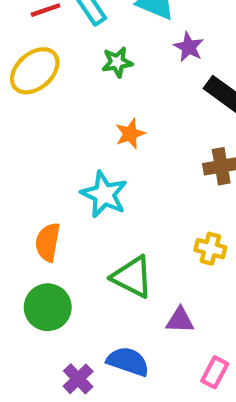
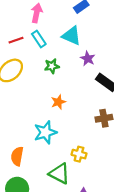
cyan star: (104, 194) -> (45, 132), turned 30
yellow cross: (210, 249) -> (79, 154), moved

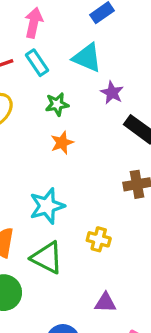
orange star: (58, 102) -> (62, 143), moved
green triangle: (59, 174) -> (47, 258), moved

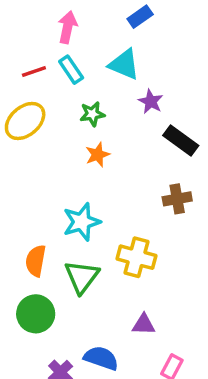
yellow cross: (99, 239) -> (137, 257), size x1.5
green triangle: (47, 258) -> (82, 277), turned 40

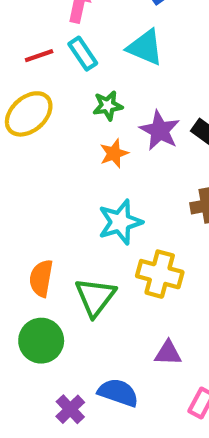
purple star: (151, 102) -> (160, 131), moved, size x1.4
cyan star: (82, 222) -> (120, 222), moved

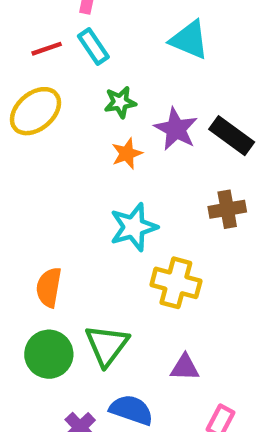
cyan triangle: (145, 47) -> (189, 40), moved
green triangle: (95, 297) -> (107, 345), moved

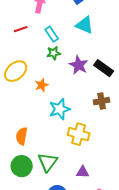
cyan rectangle: (93, 46) -> (52, 34), moved
yellow ellipse: (35, 111) -> (16, 71), moved
orange star: (127, 154) -> (42, 85), moved

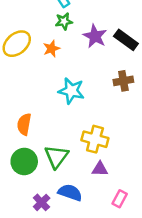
orange star: (42, 85) -> (51, 49), moved
cyan star: (60, 109) -> (71, 91), turned 30
yellow cross: (79, 134) -> (95, 139), moved

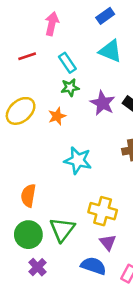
purple triangle: (100, 169) -> (108, 242), turned 49
blue semicircle: (70, 193) -> (93, 266), moved
purple cross: (42, 202) -> (37, 267), moved

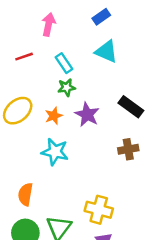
purple star: (103, 103) -> (87, 114), moved
cyan star: (78, 160) -> (55, 152), moved

